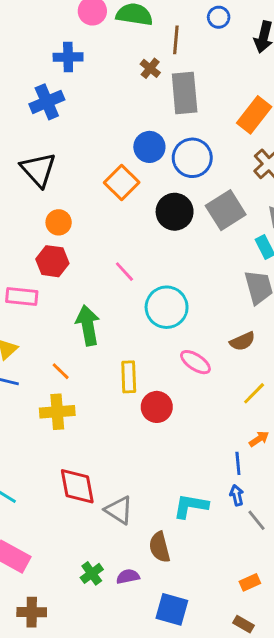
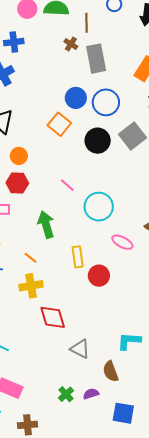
red diamond: (77, 486) -> (53, 317), moved

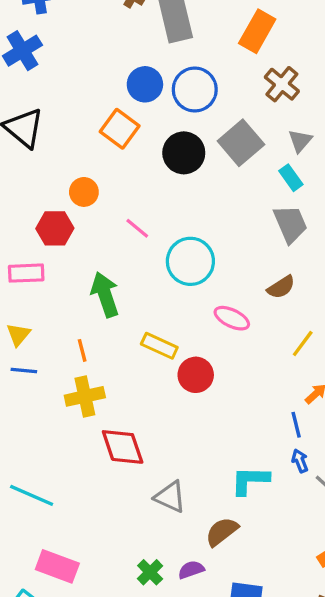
orange circle: (19, 156) -> (84, 192), moved
yellow rectangle: (78, 257) -> (159, 346), turned -55
orange line: (31, 258) -> (82, 350), turned 40
brown semicircle: (111, 371) -> (222, 532), turned 75

